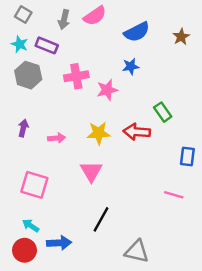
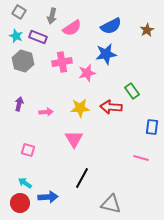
pink semicircle: (95, 16) -> (72, 28), moved
blue star: (131, 66) -> (106, 54), size x1.5
pink square: (34, 185) -> (28, 150), size x0.6

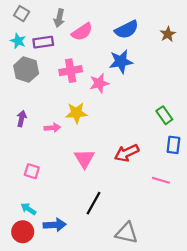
purple rectangle: (38, 37) -> (43, 42), turned -30
green rectangle: (132, 91) -> (164, 115), moved
red arrow: (111, 107) -> (127, 153), moved, turned -30
yellow star: (80, 108) -> (76, 113), moved

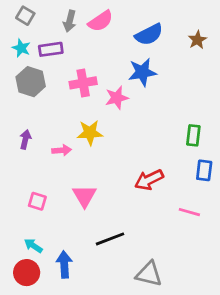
pink semicircle: (82, 32) -> (101, 21), moved
green rectangle: (164, 115) -> (193, 135), turned 42
pink triangle: (84, 159) -> (84, 196), moved
black line: (94, 203) -> (110, 239), turned 40
blue arrow: (55, 225) -> (64, 265), turned -90

